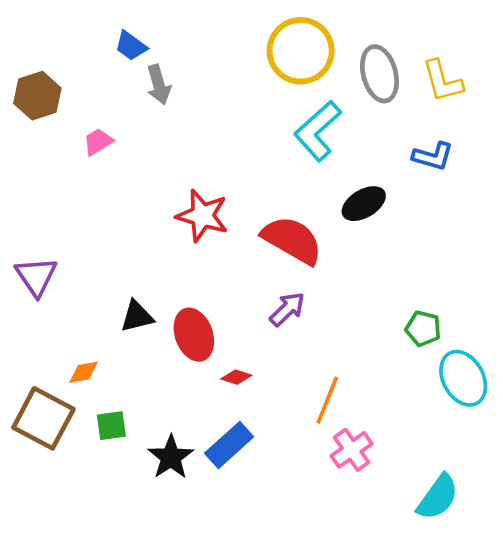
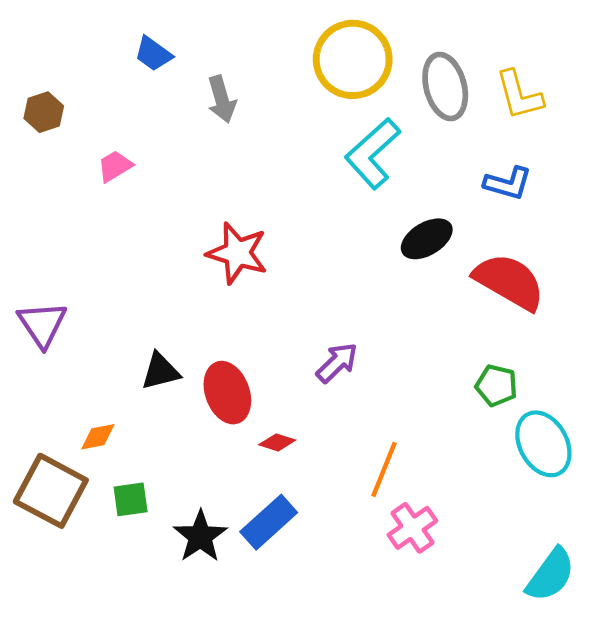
gray arrow: (159, 85) -> (222, 99), moved
brown hexagon: (37, 96) -> (44, 112), size x0.7
red semicircle: (292, 240) -> (509, 282), moved
cyan semicircle: (438, 497) -> (551, 575), moved

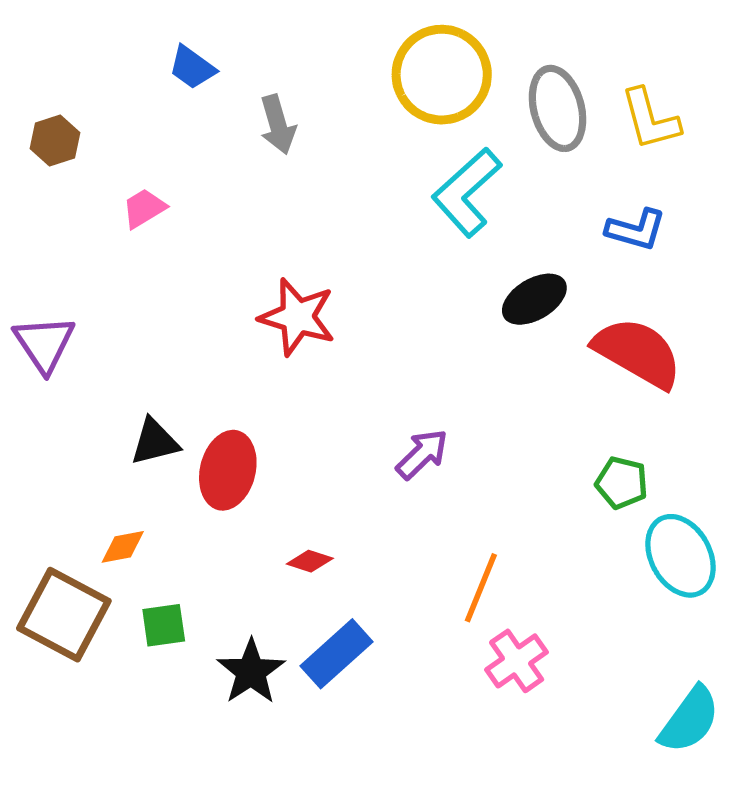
purple triangle: (42, 324) -> (44, 344), moved
black triangle: (160, 371) -> (155, 442), moved
red ellipse: (227, 393) -> (228, 470), moved, turned 34
red diamond: (277, 442) -> (310, 561), moved

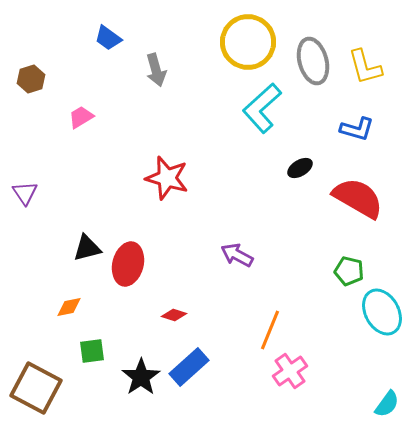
black ellipse: (534, 299) -> (300, 168), size x0.7
purple triangle: (44, 344) -> (25, 193), size x0.7
purple arrow: (422, 454) -> (237, 255), turned -108
brown square: (64, 615) -> (36, 388), moved
cyan semicircle: (689, 720) -> (387, 404), size x0.7

